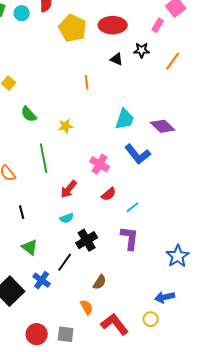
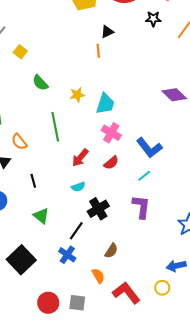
black triangle: (117, 59) -> (107, 32), moved, turned -48
cyan trapezoid: (125, 119) -> (105, 104), moved
blue L-shape: (138, 154) -> (149, 148), moved
red semicircle: (109, 194) -> (111, 163), moved
blue cross: (42, 280) -> (67, 255), moved

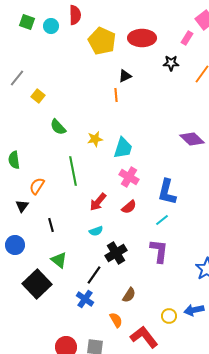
orange semicircle: (19, 142) -> (37, 186), turned 72
blue L-shape: (149, 148) -> (167, 192), turned 52
black square: (21, 260) -> (37, 284), moved
yellow circle: (162, 288) -> (169, 316), moved

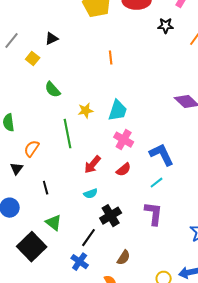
black triangle: (125, 76) -> (52, 39), moved
yellow star: (95, 139) -> (86, 111), moved
blue L-shape: (167, 192) -> (162, 155), turned 140

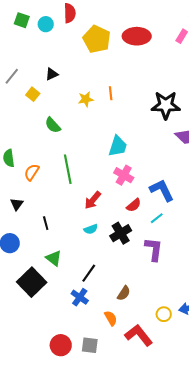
black star: (166, 26) -> (166, 105), moved, size x1.8
yellow star: (86, 111) -> (86, 99), moved
orange semicircle: (32, 149) -> (32, 172), moved
red semicircle: (124, 170) -> (134, 205), moved
black cross: (111, 216) -> (121, 233), moved

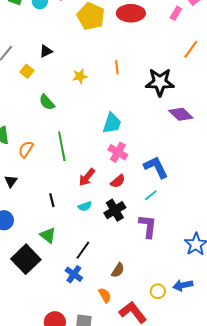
orange line: (111, 93) -> (117, 67), moved
red semicircle: (134, 205) -> (118, 181), moved
black line: (46, 223) -> (52, 200), moved

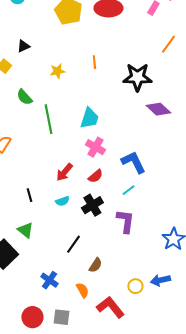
green line: (62, 146) -> (48, 119), moved
black line: (83, 250) -> (73, 244), moved
blue cross: (74, 274) -> (49, 280), moved

